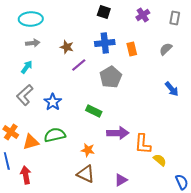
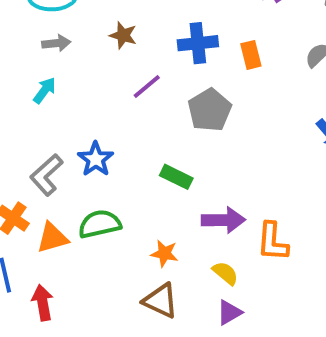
brown star: (67, 47) -> (123, 35), moved
gray L-shape: (25, 95) -> (47, 175), moved
yellow semicircle: (160, 160) -> (225, 273), moved

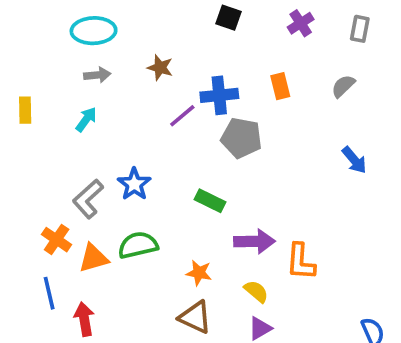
blue cross: (198, 43) -> (219, 95), moved
gray pentagon: (210, 110) -> (241, 138), turned -30

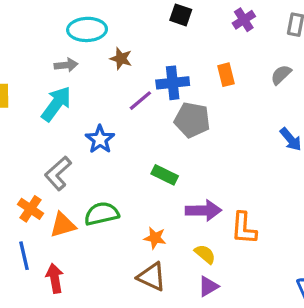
cyan ellipse: (94, 31) -> (87, 29), moved
cyan arrow: (86, 119) -> (56, 104), size x1.6
blue star: (134, 184) -> (100, 139), moved

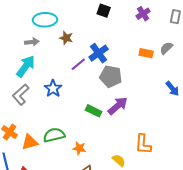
orange rectangle: (226, 75) -> (146, 53), moved, turned -64
blue cross: (173, 83) -> (99, 53), turned -30
gray L-shape: (58, 173) -> (21, 95), moved
purple arrow: (203, 210) -> (118, 106), moved, turned -40
orange star: (155, 238) -> (79, 148), moved

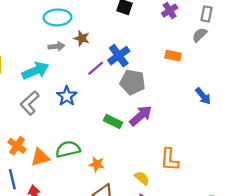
gray arrow: (32, 42) -> (56, 46), moved
gray semicircle: (166, 48) -> (200, 35), moved
cyan arrow: (26, 66) -> (36, 71), turned 30

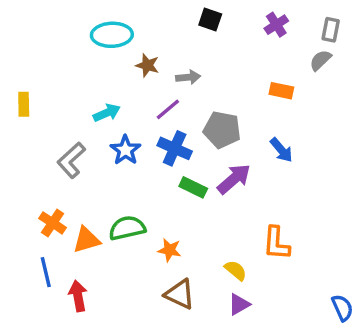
gray arrow: (56, 46) -> (188, 77), moved
blue cross: (119, 56) -> (175, 148), moved, turned -30
cyan arrow: (36, 71) -> (107, 113), moved, size x0.7
blue arrow: (203, 96) -> (281, 150), moved

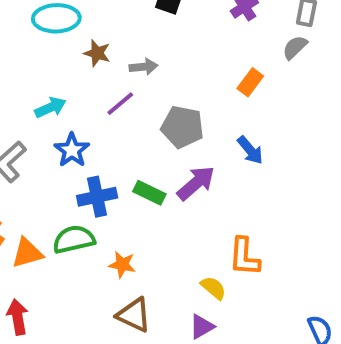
orange rectangle: (281, 91) -> (250, 82), turned -65
blue cross: (175, 148) -> (97, 197), moved, turned -36
yellow semicircle: (236, 270) -> (213, 288), moved

